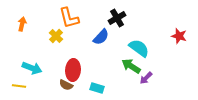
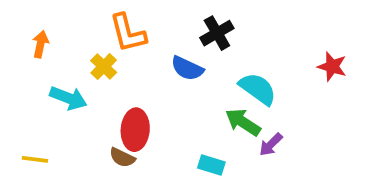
blue semicircle: (101, 37) -> (187, 68), turned 72
cyan arrow: (32, 68) -> (68, 98), moved
cyan rectangle: (97, 88) -> (211, 165), moved

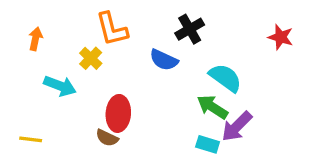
red star: (332, 66) -> (281, 37), moved
purple arrow: (271, 145) -> (237, 126), size x1.5
cyan rectangle: (211, 165) -> (208, 144), moved

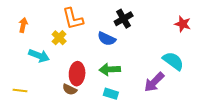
cyan semicircle: (225, 78) -> (173, 61), moved
green arrow: (212, 107) -> (110, 69), moved, turned -36
cyan rectangle: (208, 144) -> (111, 94), moved

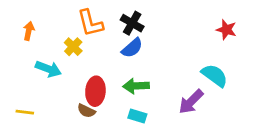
black cross: (124, 19) -> (132, 23), moved, turned -30
blue semicircle: (107, 39) -> (132, 48), turned -66

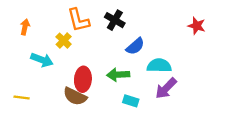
blue semicircle: (132, 48) -> (135, 46), moved
cyan semicircle: (215, 75) -> (159, 66), moved, turned -35
brown semicircle: (86, 111) -> (75, 96), size x1.5
cyan rectangle: (137, 116) -> (131, 101), moved

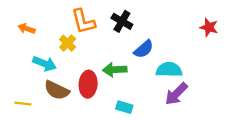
orange arrow: (25, 27) -> (26, 29), turned -84
green arrow: (118, 75) -> (115, 70), moved
brown semicircle: (75, 96) -> (57, 90), moved
cyan rectangle: (131, 101) -> (124, 107), moved

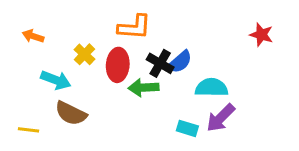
orange L-shape: (83, 21) -> (134, 27), moved, turned -72
black cross: (122, 21) -> (160, 63), moved
red ellipse: (88, 84) -> (118, 65), moved
cyan rectangle: (124, 107) -> (187, 128), moved

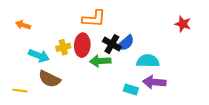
yellow cross: (84, 54) -> (63, 47), moved, turned 32
purple arrow: (221, 118) -> (154, 82), turned 50

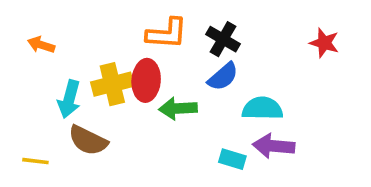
black cross: (112, 44) -> (223, 39), moved
yellow cross: (63, 47) -> (112, 84), size x1.5
cyan arrow: (39, 56) -> (69, 99), turned 84

